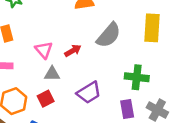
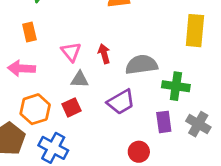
gray semicircle: (109, 35) -> (141, 65), moved, turned -140
red arrow: (73, 51) -> (104, 54), turned -77

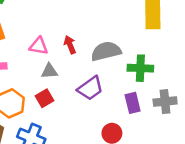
pink triangle: (71, 52) -> (39, 46), turned -36
gray cross: (198, 124) -> (165, 102), turned -30

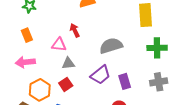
red arrow: (70, 45) -> (75, 30), moved
green cross: (140, 68) -> (157, 48), moved
purple rectangle: (133, 103) -> (125, 81), moved

